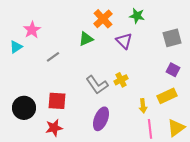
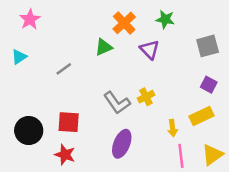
pink star: (32, 30) -> (30, 19), moved
red star: (54, 128) -> (65, 155), turned 30

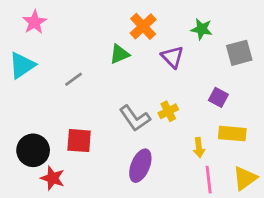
green star: (165, 19) -> (202, 29), moved
cyan triangle: (19, 57) -> (22, 65), size x1.5
purple square: (209, 85) -> (218, 97), moved
yellow rectangle: (201, 116) -> (232, 134), turned 30
red star: (65, 155) -> (53, 178), moved

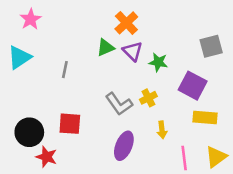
green star: (202, 29) -> (158, 62), moved
purple triangle: (172, 57) -> (132, 51), moved
gray line: (73, 79) -> (65, 70), turned -42
purple square: (218, 97) -> (193, 86), size x1.6
yellow arrow: (199, 148) -> (162, 130), moved

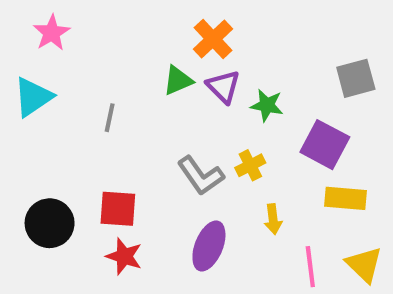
red star: (46, 157) -> (124, 256), moved
yellow triangle: (216, 157) -> (364, 265), turned -40

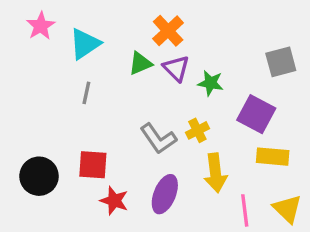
cyan triangle: (33, 97) -> (85, 44), moved
yellow arrow: (273, 219) -> (215, 173), size x1.6
red star: (124, 256) -> (114, 201), moved

